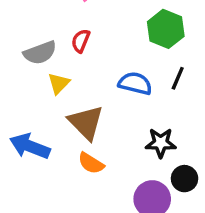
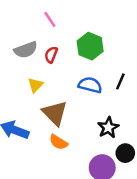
green hexagon: (166, 29) -> (90, 46), moved
gray semicircle: (40, 53) -> (26, 50), moved
black star: (161, 143) -> (108, 128), turned -30

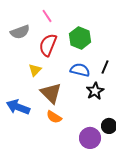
gray semicircle: (26, 50) -> (20, 32), moved
red semicircle: (51, 55) -> (48, 45), size x1.6
black star: (108, 128) -> (95, 91), moved

